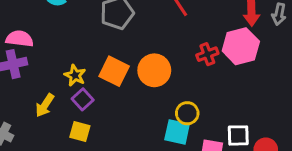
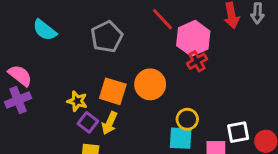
pink semicircle: (20, 39) -> (20, 75), turned 40
pink hexagon: (241, 46) -> (193, 38), moved
yellow arrow: (45, 105) -> (110, 123), moved

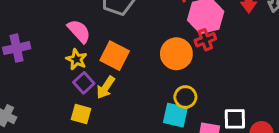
pink semicircle: (20, 75) -> (79, 31), moved
orange circle: (150, 84) -> (176, 54), moved

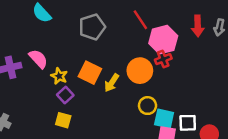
pink semicircle: (79, 31) -> (38, 59), moved
yellow arrow: (106, 87) -> (112, 83), moved
cyan square: (175, 115) -> (164, 119), moved

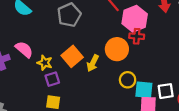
red cross: (163, 59) -> (137, 36), turned 32
orange square: (90, 73) -> (72, 56), turned 30
purple square: (65, 95) -> (52, 79), turned 32

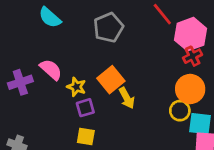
red cross: (137, 36) -> (193, 56), turned -32
orange circle: (117, 49) -> (190, 89), moved
yellow arrow: (93, 63) -> (127, 98), moved, turned -56

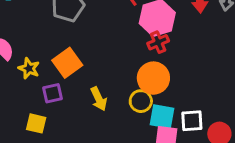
yellow arrow: (127, 98) -> (99, 99), moved
purple square: (85, 108) -> (52, 93), moved

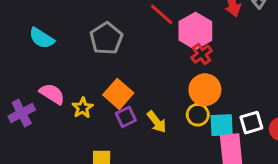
yellow star: (29, 68) -> (83, 108), turned 30
purple square: (52, 93) -> (126, 117), moved

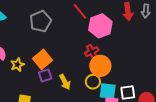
red cross: (202, 54) -> (92, 52), moved

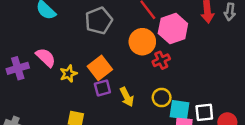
orange circle: (100, 66) -> (142, 42), moved

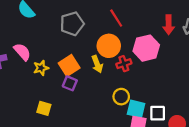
pink hexagon: (173, 29) -> (146, 48), moved
purple square: (102, 88) -> (70, 83), turned 32
yellow arrow: (127, 97) -> (97, 64), moved

